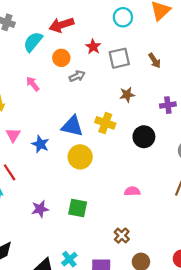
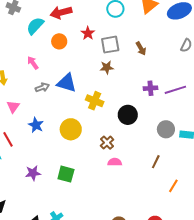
gray arrow: (77, 76) -> (42, 87), moved
brown star: (127, 95) -> (107, 67), moved
blue triangle: (72, 126) -> (67, 83), moved
blue star: (40, 144) -> (36, 125), moved
brown cross: (122, 236) -> (107, 143), moved

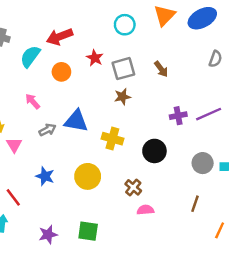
pink triangle: (13, 107) -> (14, 145), moved

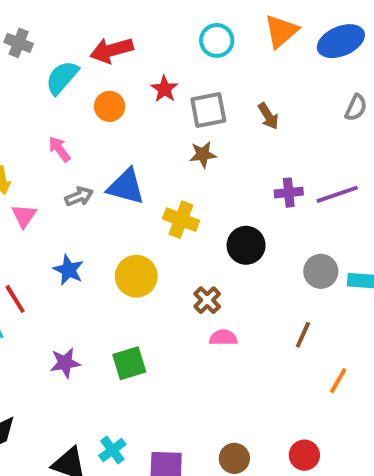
green square: (88, 231) -> (129, 363), turned -30

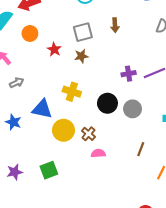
red star: (164, 89) -> (54, 49), moved
brown arrow: (268, 116) -> (115, 25), moved, turned 32
blue triangle: (126, 187) -> (42, 109), moved
gray circle: (321, 271) -> (133, 109), moved
yellow circle: (136, 276) -> (63, 130), moved

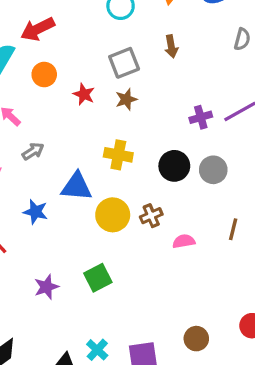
brown cross: (88, 134) -> (151, 216), turned 32
pink semicircle: (98, 153) -> (184, 241), moved

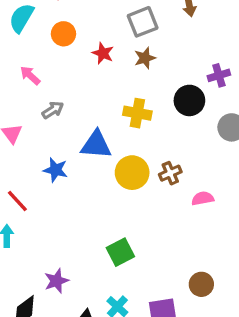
black circle: (174, 166) -> (189, 100), moved
green square: (98, 278) -> (120, 252), moved
purple star: (46, 287) -> (56, 281), moved
brown circle: (196, 339) -> (201, 284), moved

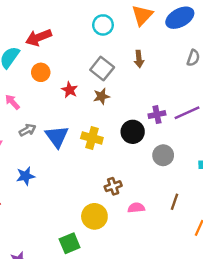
gray square: (143, 22) -> (102, 68), turned -35
blue triangle: (96, 145) -> (57, 137), moved, turned 45
blue star: (56, 170) -> (25, 176), turned -30
yellow circle: (132, 173) -> (94, 216), moved

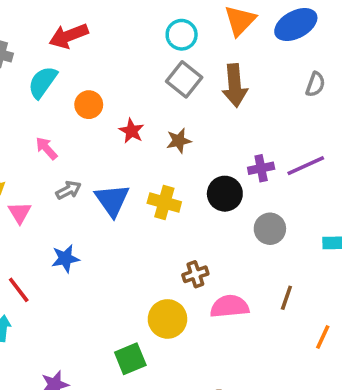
red arrow: (39, 37) -> (69, 36), moved
brown arrow: (139, 59) -> (235, 85), size x1.6
gray square: (102, 68) -> (184, 79), moved
pink semicircle: (136, 208) -> (230, 306), size x1.5

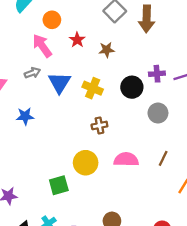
pink arrow: (46, 148) -> (42, 46), moved, size x1.5
brown cross: (195, 274) -> (99, 125), moved

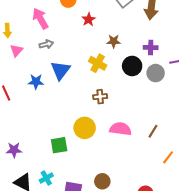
pink arrow: (42, 46) -> (40, 19), moved
brown star: (107, 50) -> (114, 41), moved
purple cross: (157, 74) -> (151, 48), moved
blue triangle: (59, 83) -> (60, 70), moved
gray circle: (158, 113) -> (156, 73), moved

